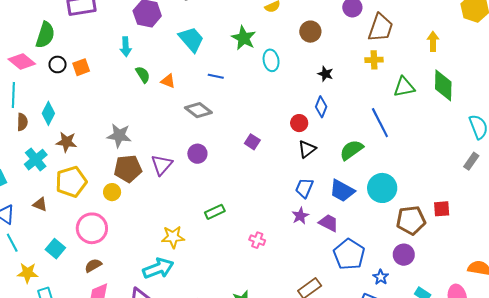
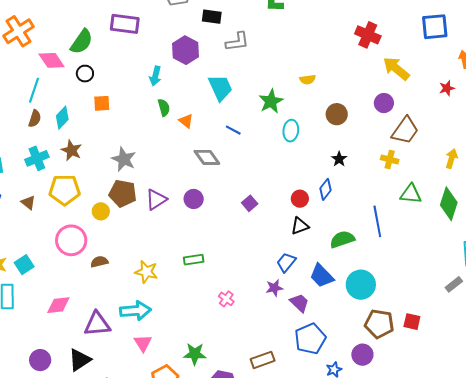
orange square: (81, 67) -> (102, 103), moved
cyan square: (55, 249) -> (24, 265), moved
brown semicircle: (93, 265) -> (99, 262), moved
cyan arrow: (158, 268) -> (135, 311), moved

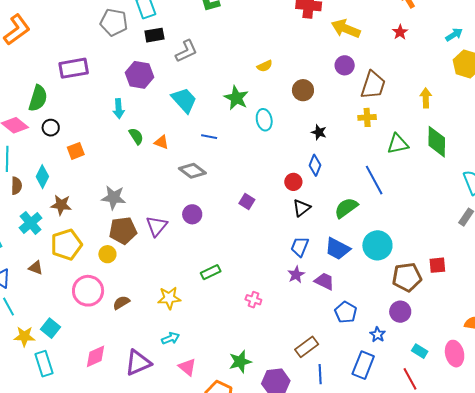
cyan arrow: (135, 311) -> (171, 338), size x0.6
blue pentagon: (310, 339) -> (346, 312), size x0.7

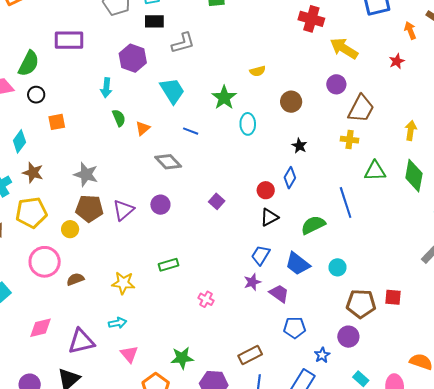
orange triangle: (161, 142) -> (143, 128), turned 49
cyan circle: (377, 245) -> (338, 267), size x0.6
blue pentagon: (346, 312) -> (295, 328), turned 30

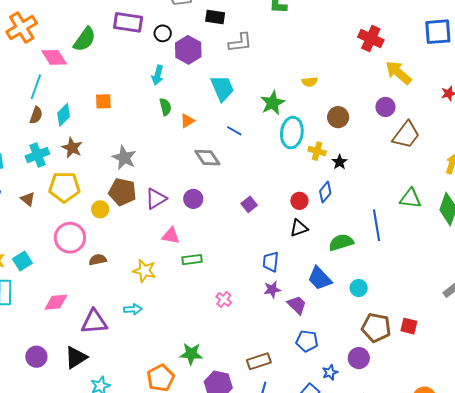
black circle: (36, 95) -> (163, 33), moved
cyan ellipse: (248, 124) -> (292, 133), size x1.4
yellow cross: (350, 140) -> (317, 151), moved
blue trapezoid: (261, 255) -> (271, 262), moved, turned -35
pink triangle: (129, 354) -> (171, 236), moved, turned -48

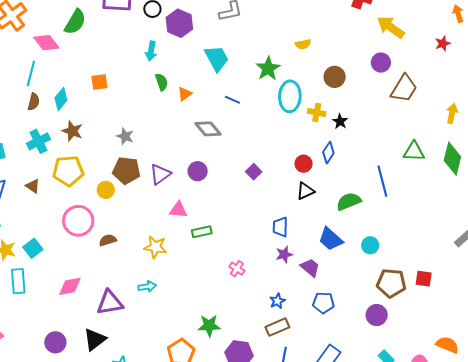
gray star: (124, 158) -> (125, 136), size x0.7
blue star: (330, 372) -> (277, 301), moved

